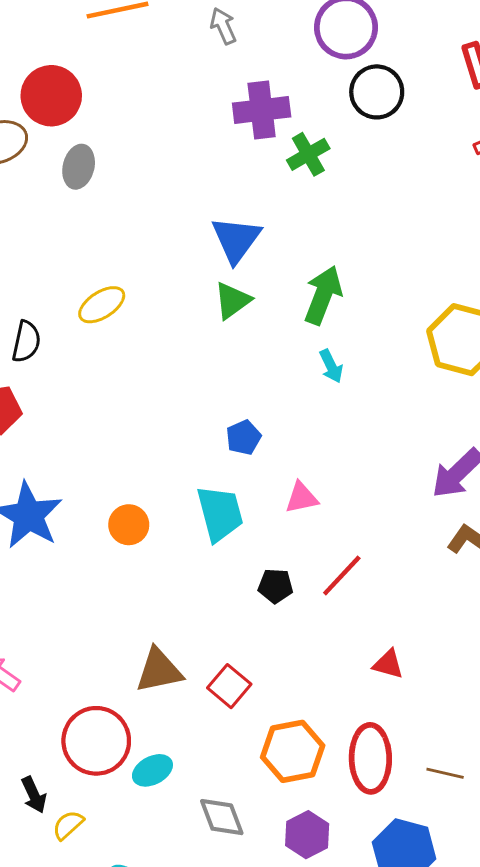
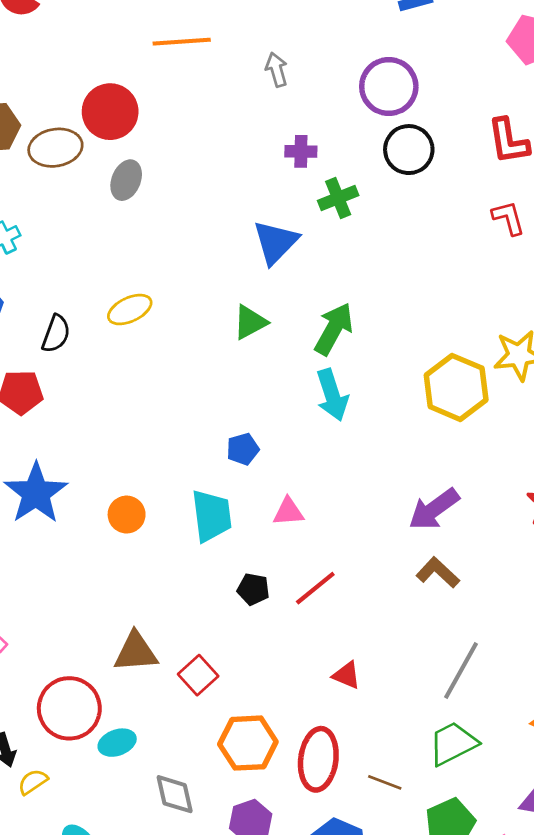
purple cross: (262, 110) -> (301, 151), size x0.6
blue triangle: (236, 239) -> (276, 242), moved
cyan arrow: (331, 366) -> (332, 395), size x1.6

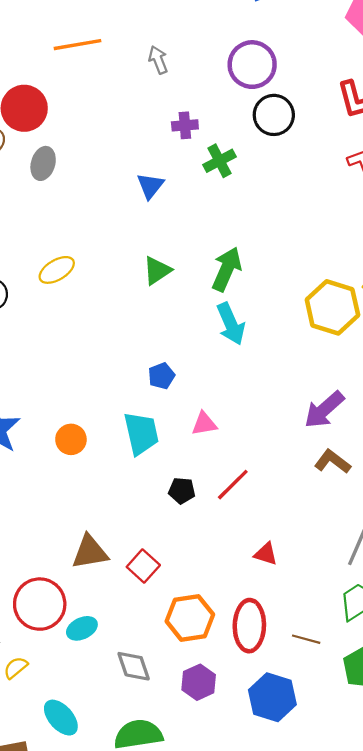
blue triangle: (276, 242) -> (150, 186), moved, size x0.7

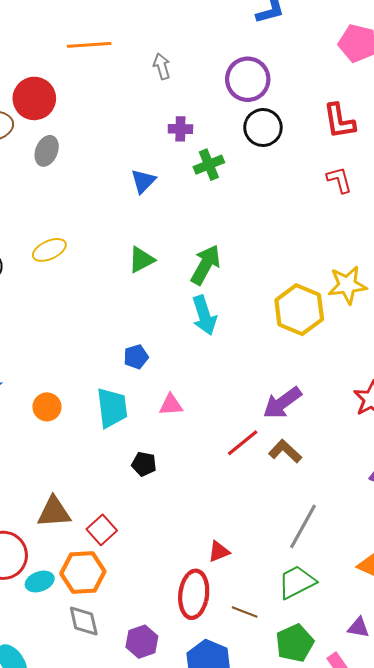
red line: (233, 485) -> (243, 443), moved
red triangle: (266, 554) -> (219, 552), moved, turned -45
orange hexagon: (190, 618) -> (83, 572), moved

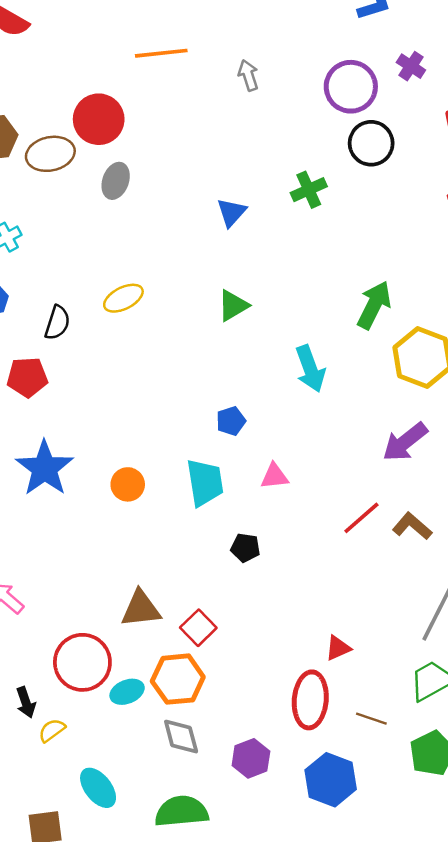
purple cross: (180, 129) -> (411, 66), moved, turned 35
green arrow: (206, 265) -> (374, 305), moved
purple arrow: (282, 403) -> (405, 442), moved

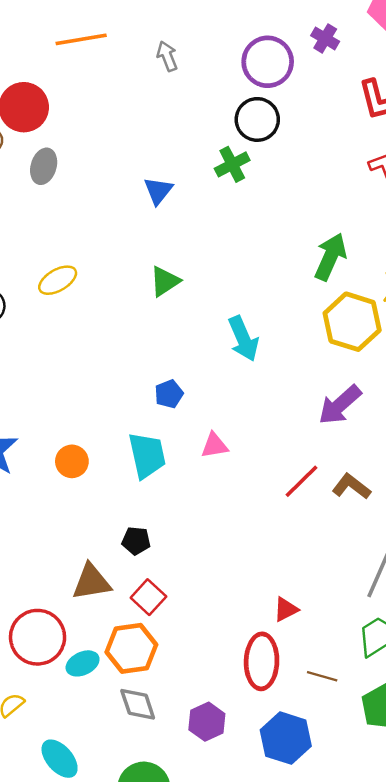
black circle: (371, 143) -> (257, 119), moved
green arrow: (374, 305) -> (330, 257), moved
black pentagon: (245, 548) -> (136, 541), moved

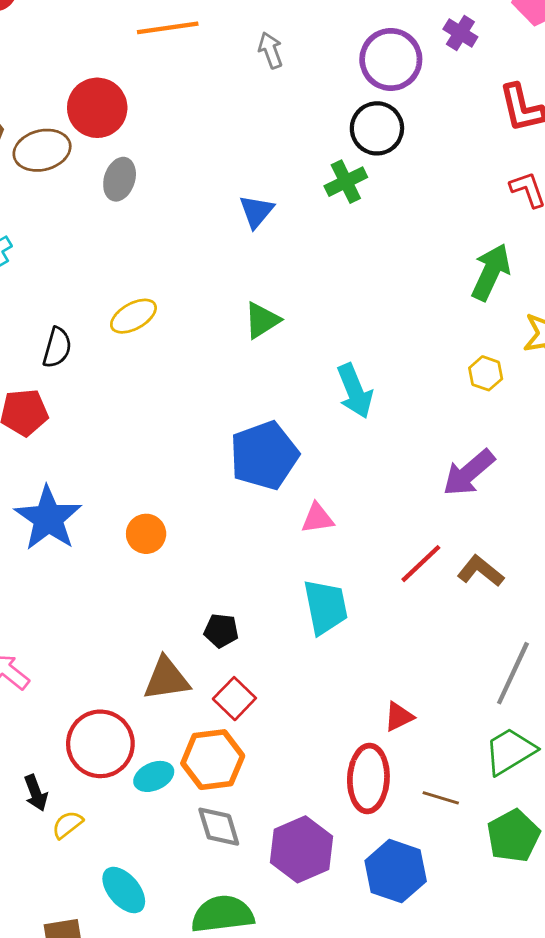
green arrow: (330, 257) -> (491, 272), moved
yellow hexagon: (352, 322) -> (486, 373), size x0.5
blue pentagon: (169, 394) -> (264, 455), size x2.0
cyan trapezoid: (147, 455) -> (325, 607), moved
purple hexagon: (207, 722) -> (301, 849), size x1.4

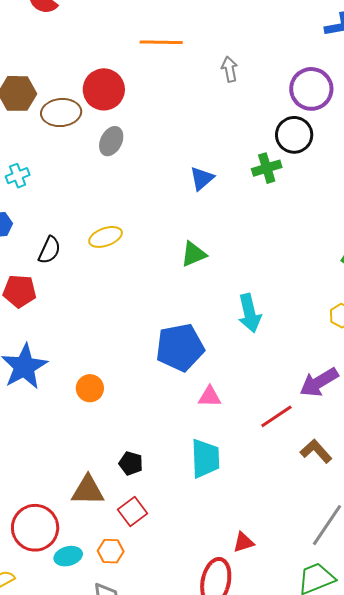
red line: (421, 564) -> (276, 416), moved
orange hexagon: (213, 760) -> (111, 551), size x0.6

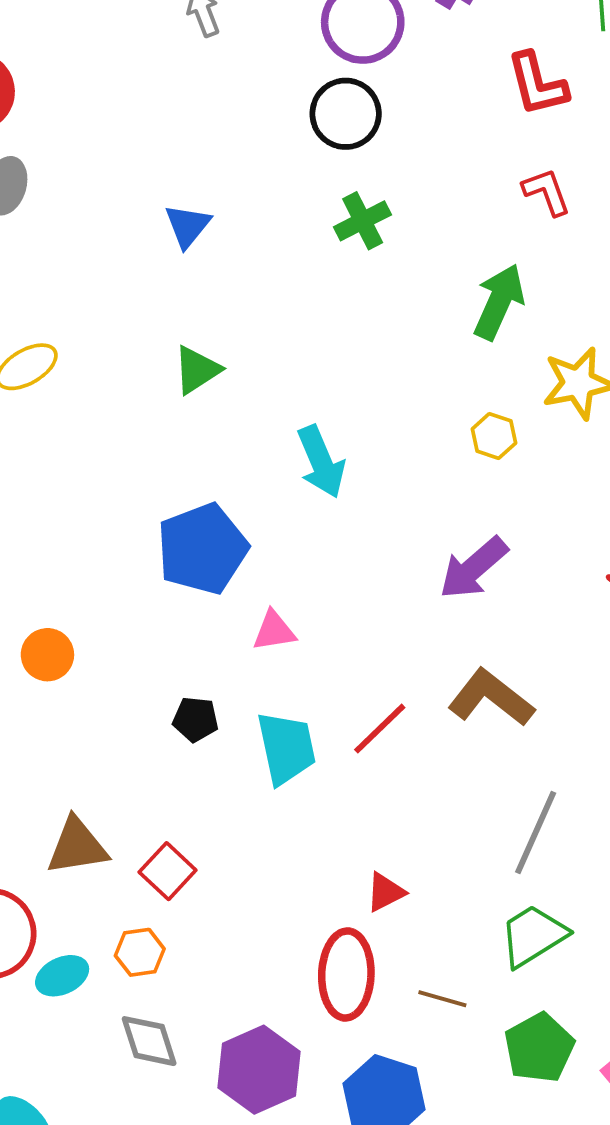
green cross: (267, 168) -> (363, 221), moved
red line: (276, 416) -> (380, 729), moved
brown L-shape: (316, 451) -> (491, 698), size x1.4
black pentagon: (131, 463) -> (195, 719), moved

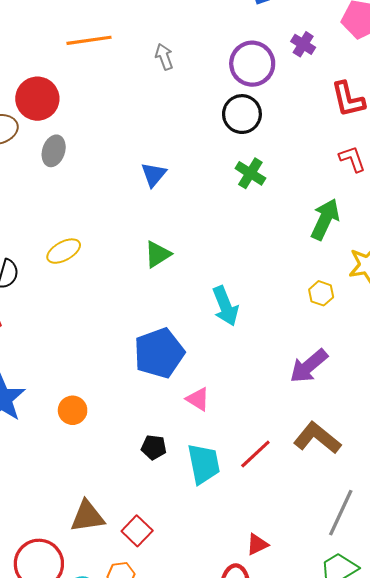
green cross: (363, 221) -> (250, 173), turned -32
pink triangle: (274, 631) -> (198, 399), turned 40

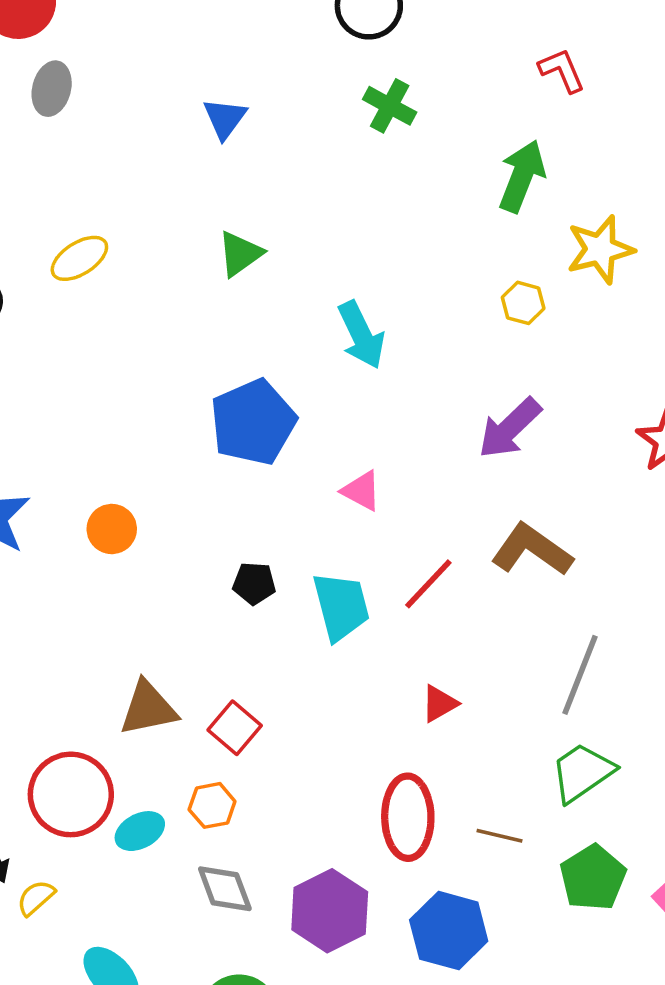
pink triangle: (198, 399) -> (361, 491), moved
red triangle: (257, 544) -> (439, 704), moved

